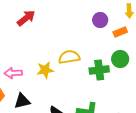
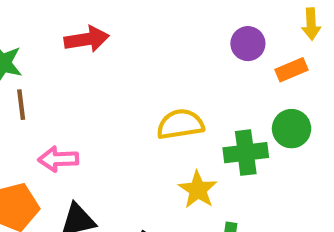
red arrow: (26, 18) -> (87, 39), turned 30
yellow star: (45, 70) -> (198, 190), moved, turned -30

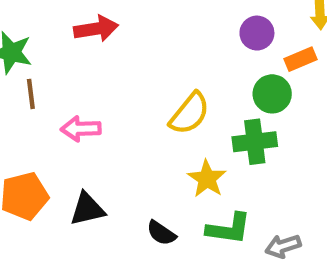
yellow semicircle: (180, 124) -> (190, 113), turned 138
green circle: (292, 129) -> (272, 94), moved
pink arrow: (58, 159) -> (81, 129), moved

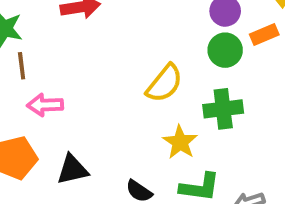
green circle: (272, 94) -> (225, 50), moved
pink arrow: (81, 129) -> (45, 105), moved

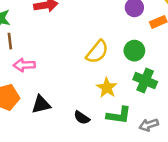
green circle: (225, 50) -> (134, 51), moved
green cross: (223, 109) -> (145, 81), moved, turned 30

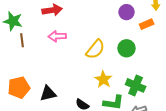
pink arrow: (24, 65) -> (57, 36), moved
green cross: (145, 81) -> (136, 85), moved

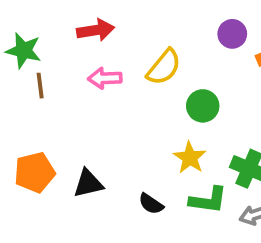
green circle: (126, 48) -> (203, 106), moved
yellow semicircle: (95, 49) -> (164, 67), moved

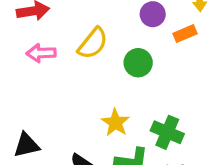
green circle: (203, 106) -> (138, 63), moved

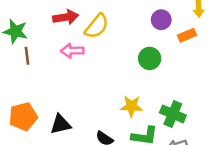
yellow semicircle: (93, 43) -> (97, 26), moved
yellow star: (115, 123) -> (132, 106), turned -30

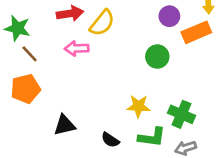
orange rectangle: (187, 35) -> (196, 32), size x1.5
brown line: (27, 56) -> (30, 54), turned -36
orange pentagon: (23, 117) -> (26, 89), moved

